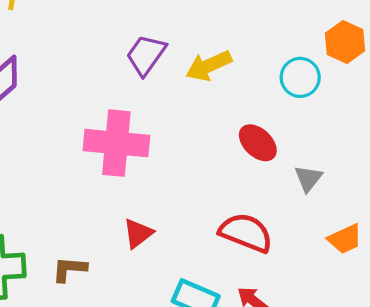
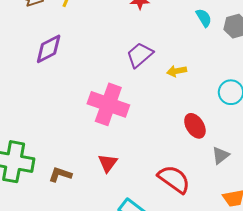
yellow arrow: (209, 66) -> (177, 71), size x0.7
red triangle: (138, 233) -> (108, 163), turned -30

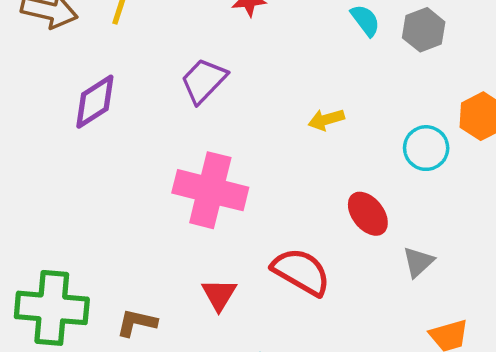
purple trapezoid: (140, 55) -> (204, 81), moved
red semicircle: (174, 179) -> (301, 272), moved

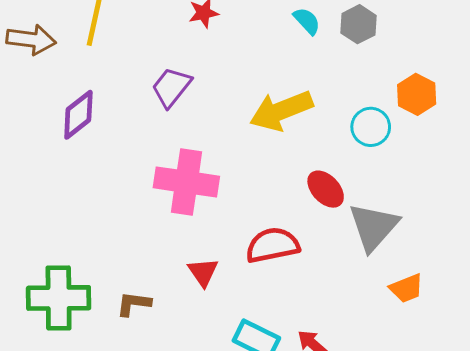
yellow arrow: (326, 120) -> (281, 111), size x2.0
gray triangle: (418, 262) -> (373, 227), size x1.8
red semicircle: (301, 272) -> (273, 245), turned -36

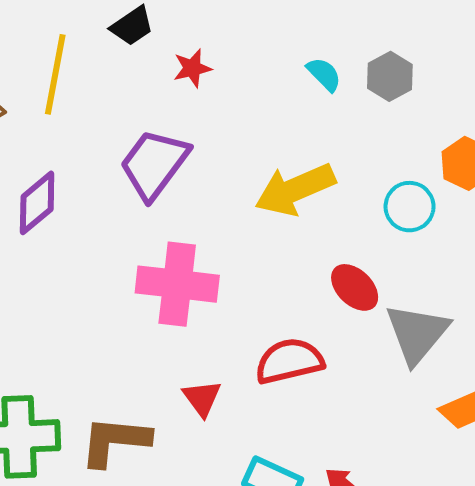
purple trapezoid: (171, 87) -> (154, 164), size x1.4
brown L-shape: (134, 304) -> (115, 441), size x1.6

